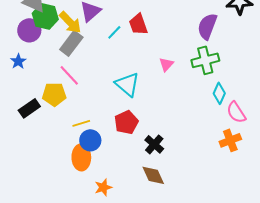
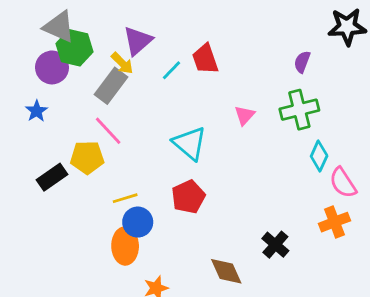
yellow arrow: (70, 22) -> (122, 63), moved, size x0.7
purple semicircle: (207, 26) -> (302, 62), size x0.6
black cross: (154, 144) -> (275, 245), moved

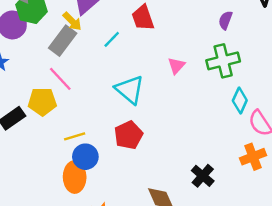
cyan line: (171, 70) -> (112, 39), moved

